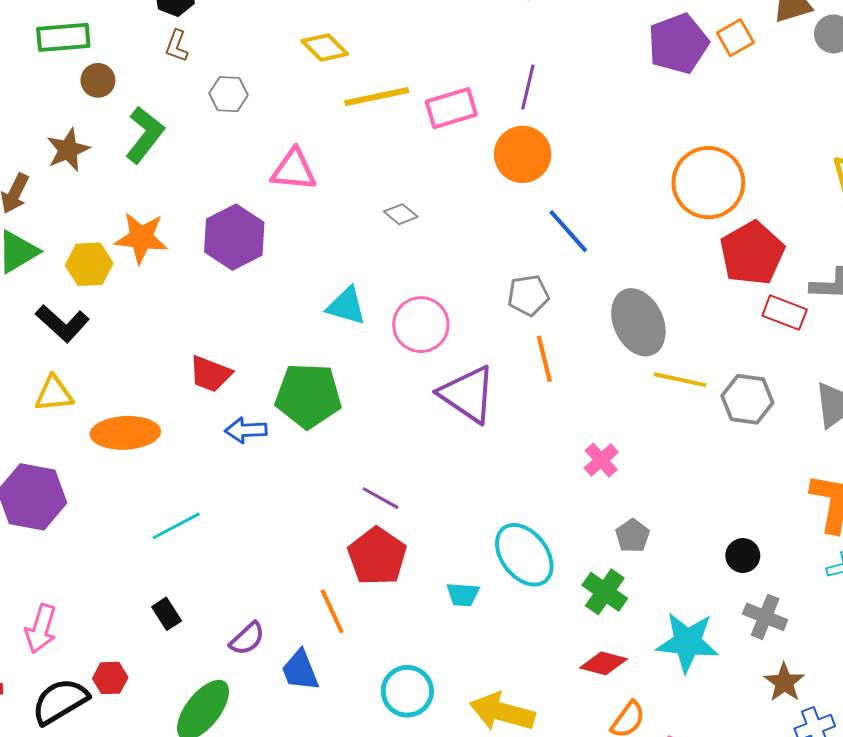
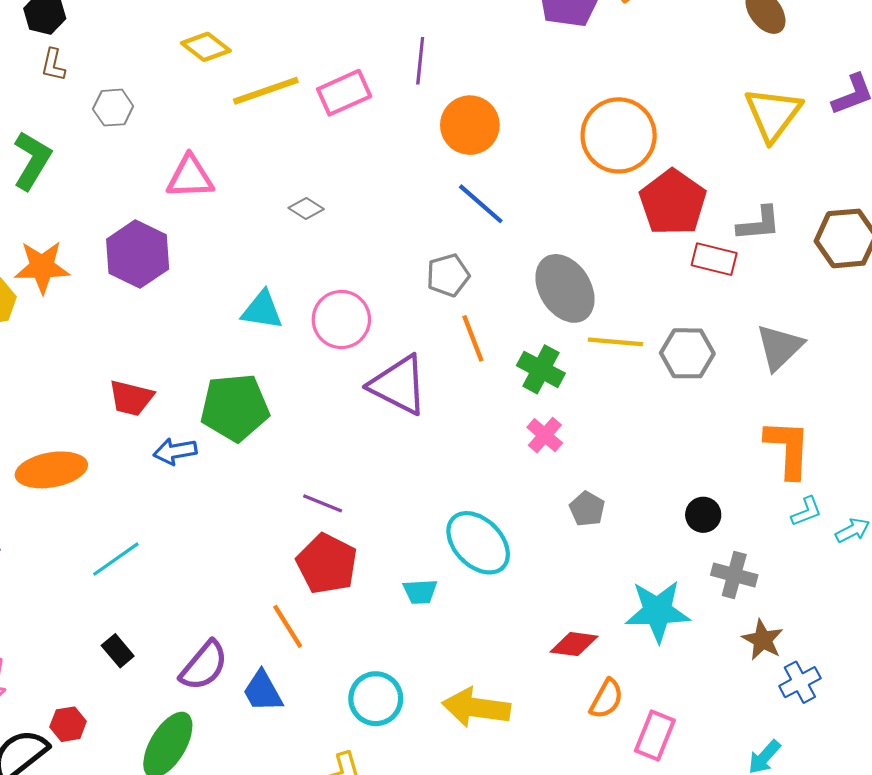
orange circle: (523, 154) -> (470, 125), moved
green cross: (605, 592) -> (541, 369), moved
purple semicircle: (247, 639) -> (204, 666), size x1.4

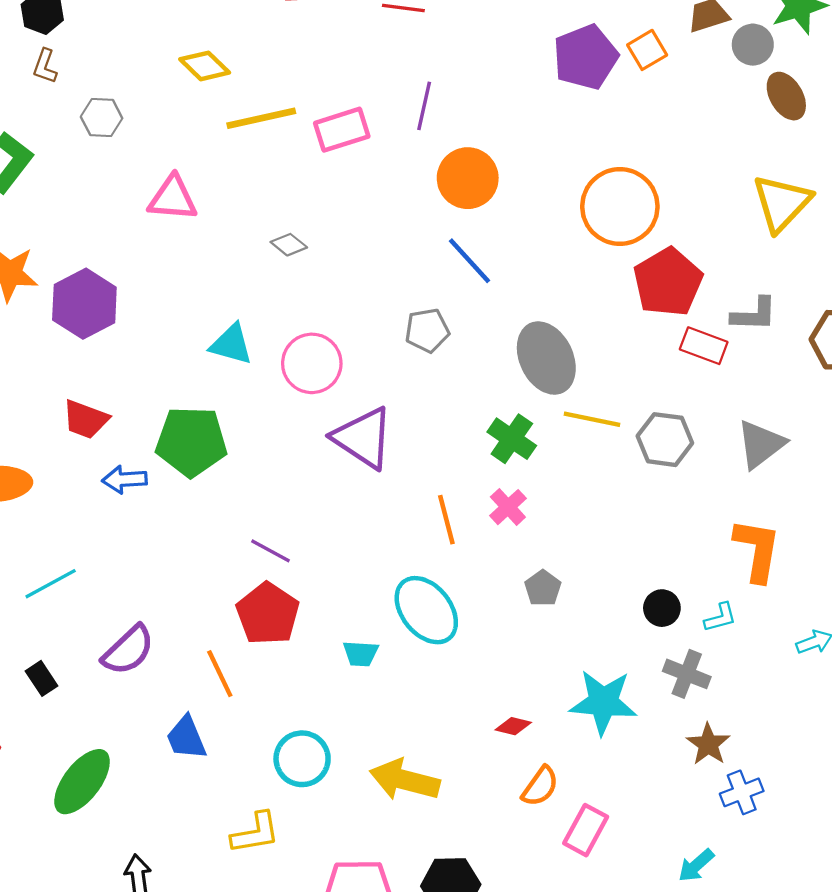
purple hexagon: (138, 254) -> (84, 304), moved
orange line: (473, 338) -> (446, 520), moved
cyan L-shape: (806, 512) -> (720, 617), moved
red diamond: (574, 644) -> (513, 726), size x0.7
purple semicircle: (204, 666) -> (128, 650), moved

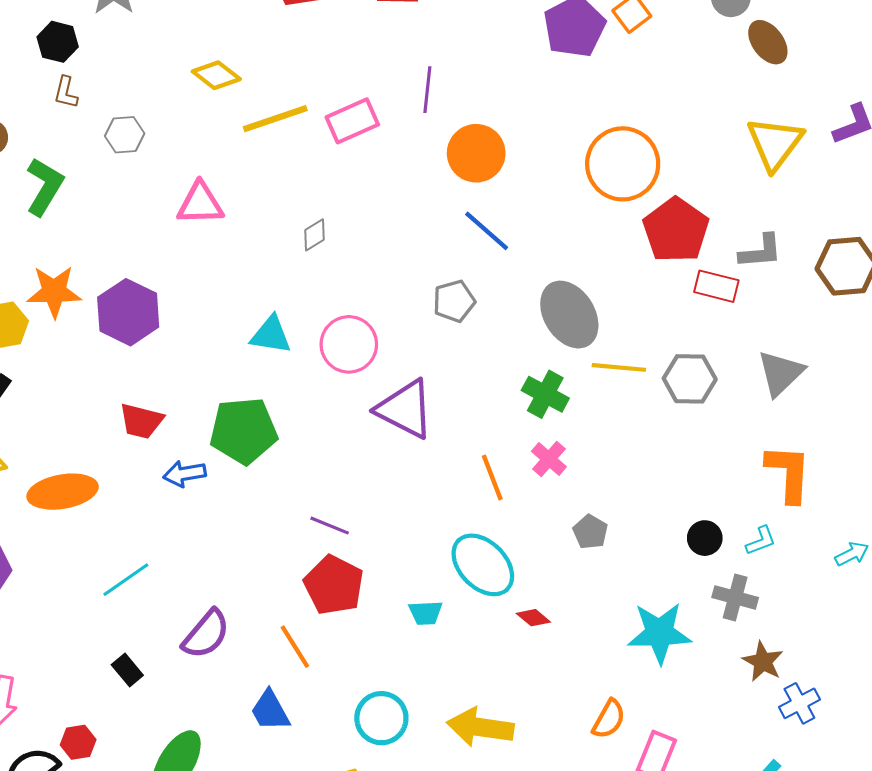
gray diamond: (289, 245) -> (315, 235), turned -64
red diamond: (513, 726) -> (533, 618), moved, turned 32

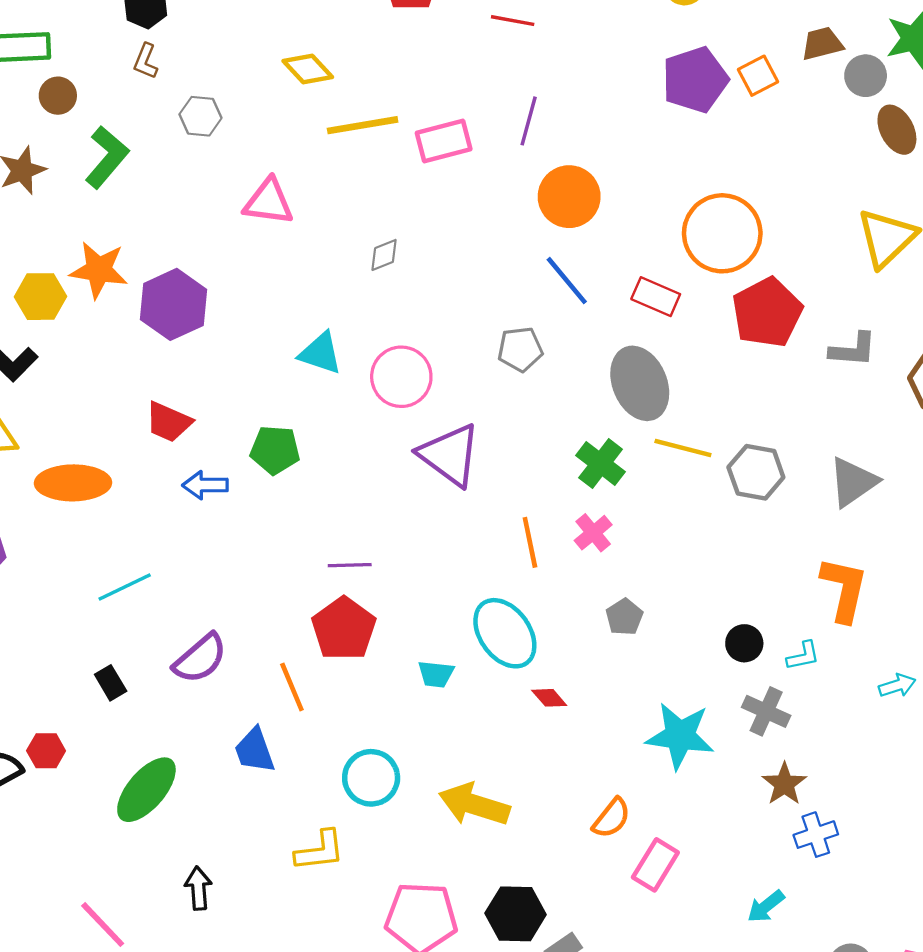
red rectangle: (716, 286) -> (656, 297), moved
green pentagon: (244, 431) -> (275, 450), size x0.7
purple line: (330, 526) -> (350, 565), turned -33

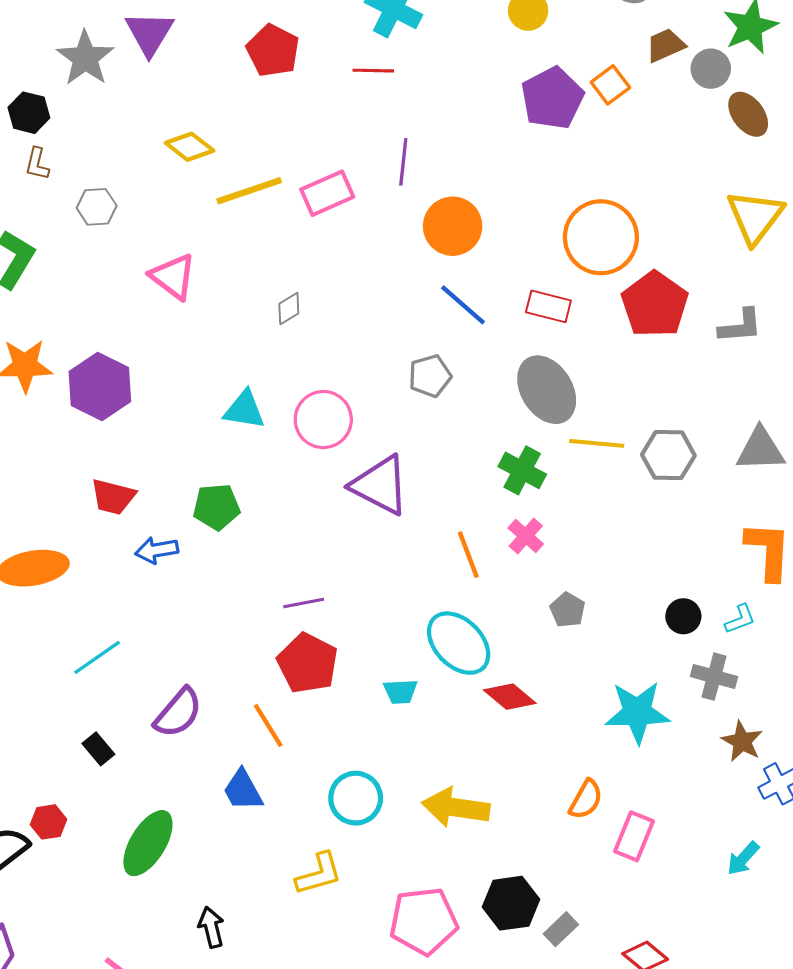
pink triangle: (269, 202) -> (173, 277), turned 39
gray triangle: (853, 482) -> (760, 449), turned 42
red diamond: (549, 698) -> (510, 697), size x1.5

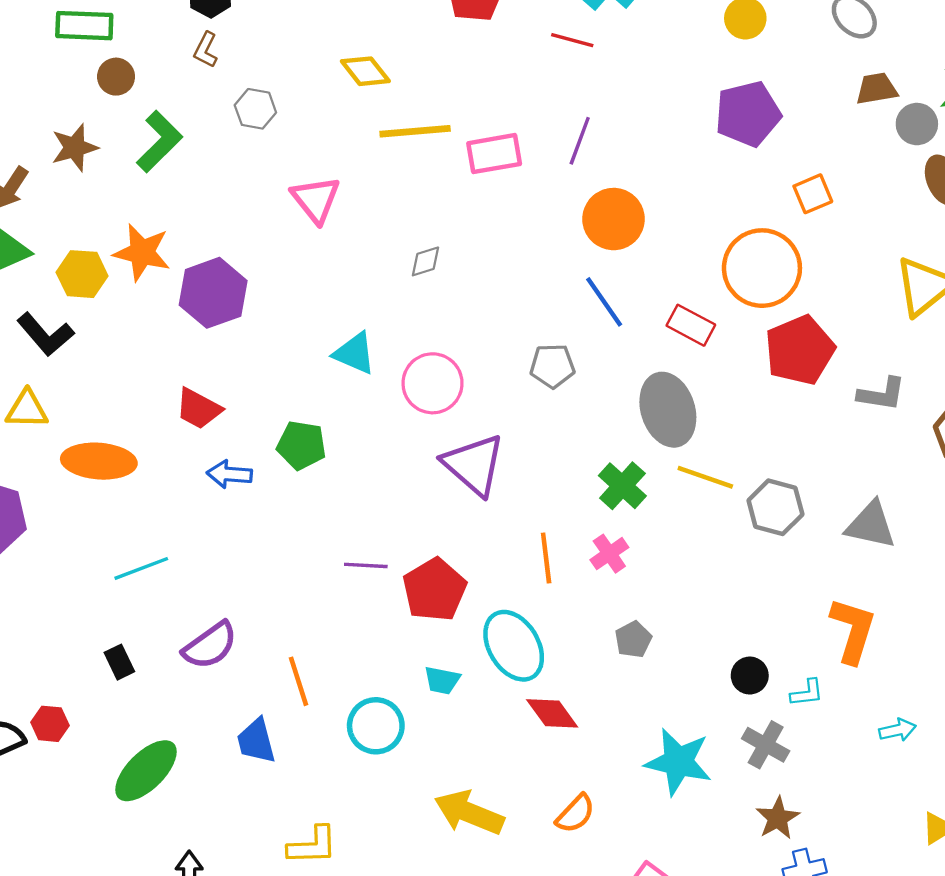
orange square: (610, 85) -> (813, 194), moved
red pentagon: (308, 663) -> (434, 590), moved
cyan circle: (356, 798) -> (376, 726), moved
orange semicircle: (586, 799) -> (575, 814), moved

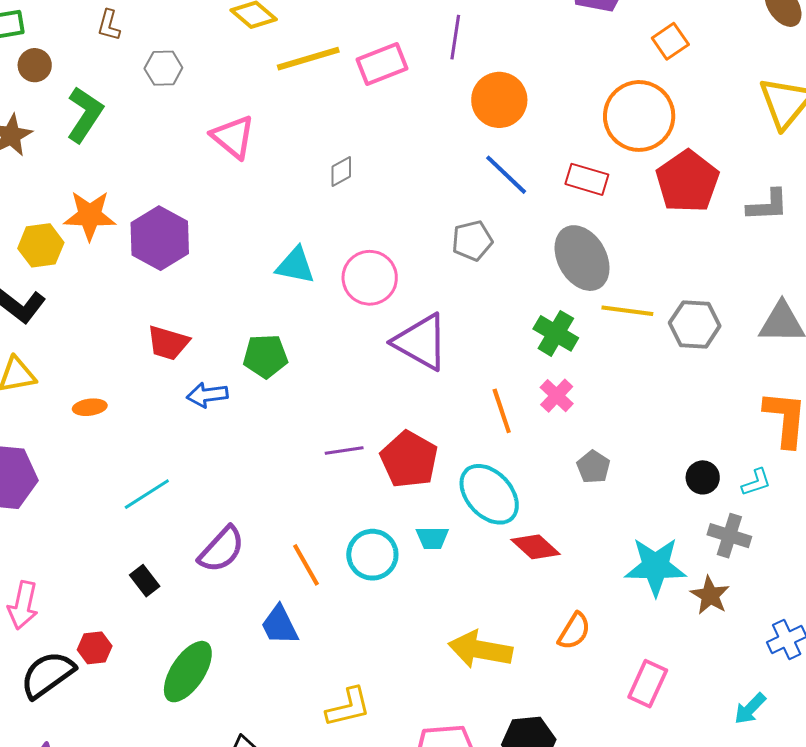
orange ellipse: (99, 461) -> (90, 407), size x0.5
cyan circle: (376, 726) -> (372, 555), moved
brown star: (778, 818) -> (710, 595), moved

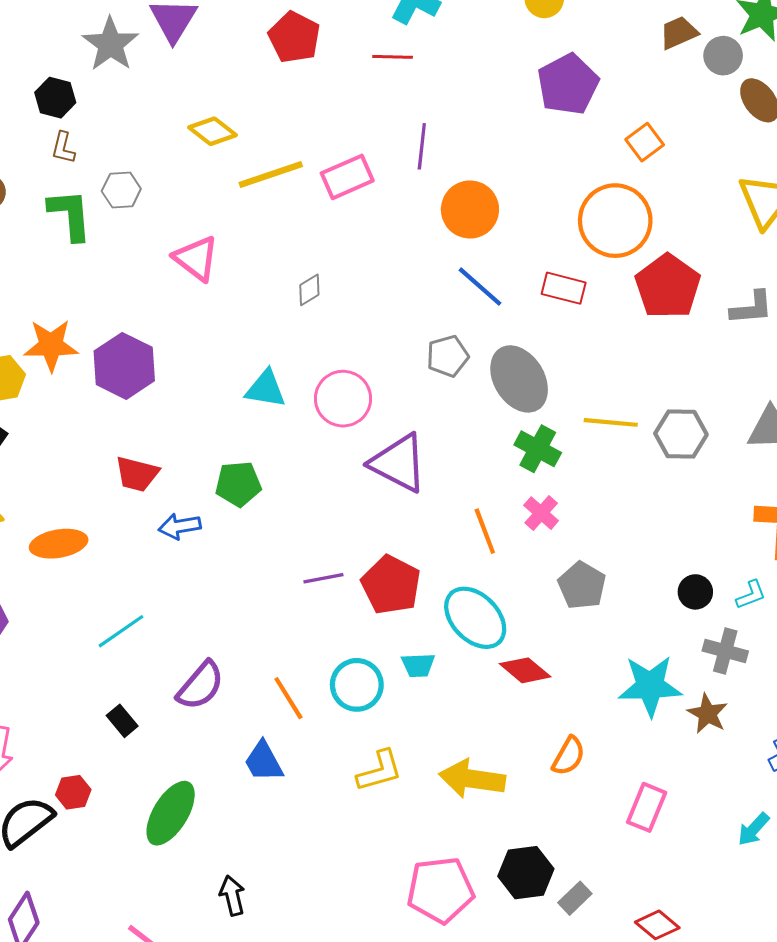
green L-shape: (85, 114) -> (70, 215), moved, turned -36
gray ellipse: (582, 258) -> (519, 379), moved
orange ellipse: (90, 407) -> (59, 544), size x1.6
gray pentagon: (593, 467) -> (582, 585), size x1.4
yellow L-shape: (348, 707) -> (379, 771), moved

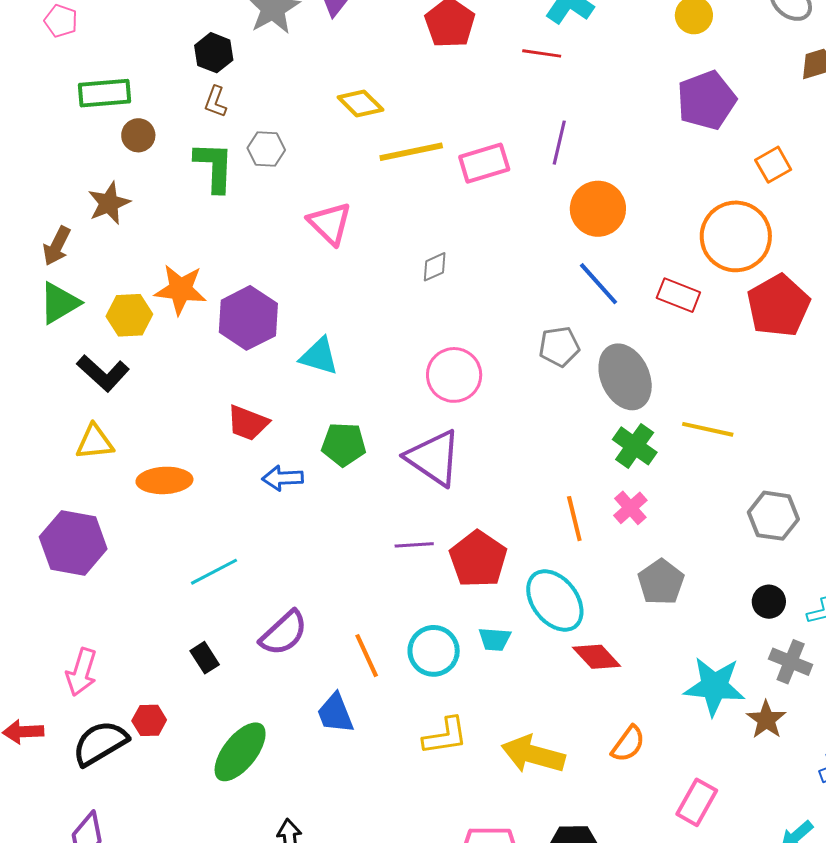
cyan triangle: (266, 389) -> (319, 356), moved
gray hexagon: (681, 434) -> (773, 516), moved
purple triangle: (399, 463) -> (434, 458), moved

